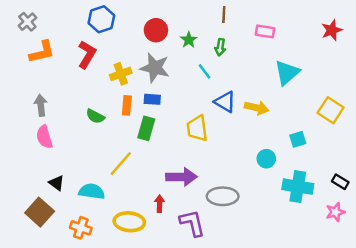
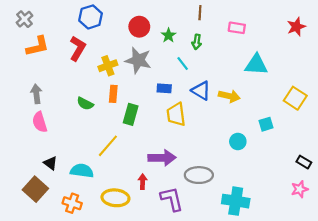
cyan triangle: (287, 73) -> (256, 65), turned 45
blue rectangle: (152, 99) -> (164, 88), moved
cyan cross: (298, 187) -> (236, 201), moved

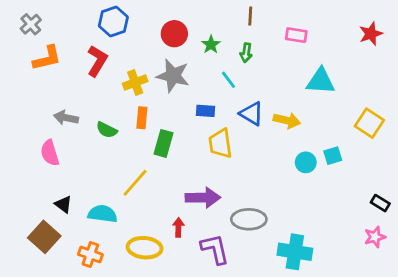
gray arrow: (36, 94) -> (66, 118), moved, turned -72
cyan circle: (238, 142) -> (306, 162), moved

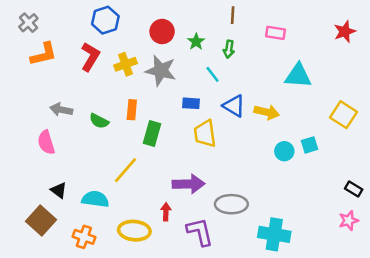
yellow cross: (135, 82) -> (126, 64), moved

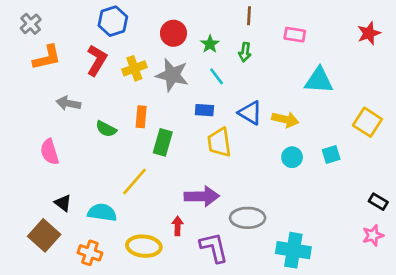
cyan line: (212, 74) -> (217, 76), moved
gray arrow: (61, 110) -> (68, 103), moved
cyan circle: (284, 151) -> (292, 157), moved

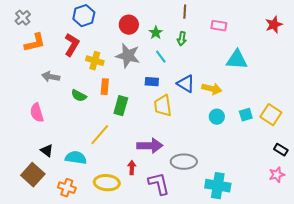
yellow cross: (134, 68) -> (95, 61), moved, turned 36
yellow square: (367, 122) -> (271, 115), moved

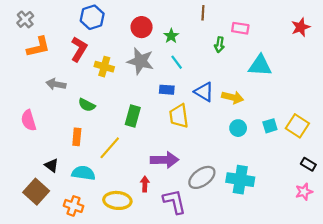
green arrow: (182, 39) -> (219, 45), moved
orange rectangle: (105, 87) -> (77, 137), moved
pink semicircle: (37, 113) -> (29, 120), moved
gray ellipse: (184, 162) -> (202, 177), turned -35
cyan cross: (218, 186) -> (240, 180), moved

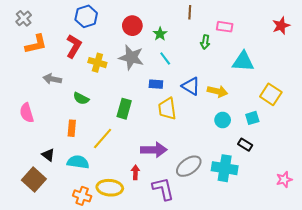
yellow square: (297, 126) -> (271, 94), moved
black rectangle: (308, 164) -> (245, 145), moved
orange cross: (74, 206) -> (82, 196), moved

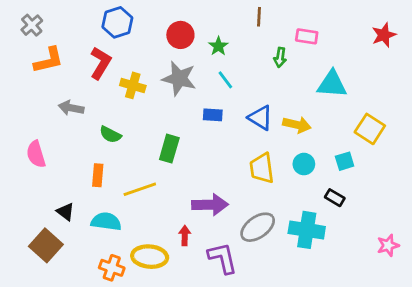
yellow trapezoid: (167, 109) -> (262, 168), moved
yellow line: (103, 138) -> (140, 189), turned 30

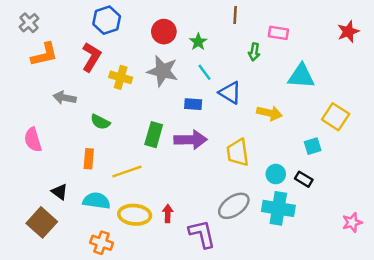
blue triangle: (260, 118) -> (230, 93), moved
cyan circle: (304, 164) -> (276, 174), moved
purple arrow: (210, 205) -> (191, 140), moved
yellow ellipse: (150, 257) -> (135, 215), moved

